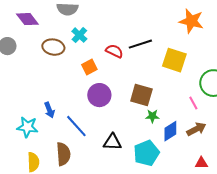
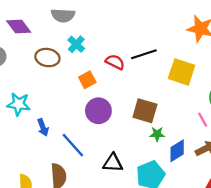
cyan star: (27, 127) -> (19, 104), moved

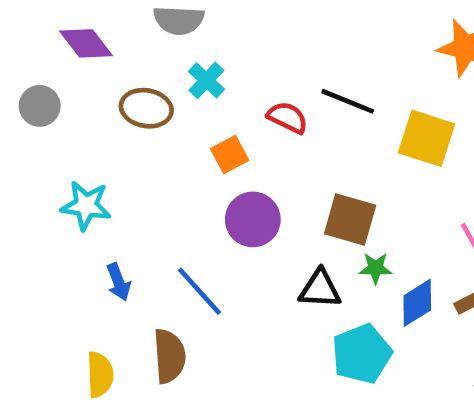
black line: (144, 54) -> (348, 101), turned 40
blue arrow: (43, 127) -> (118, 282), moved
black triangle: (113, 163) -> (320, 289), moved

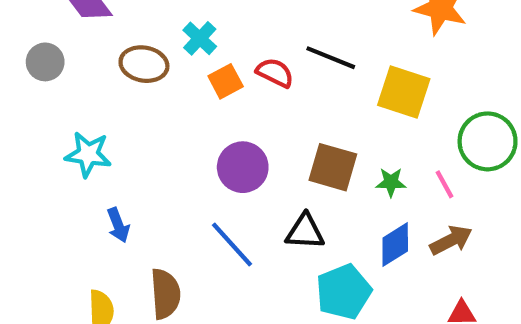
orange square: (230, 155) -> (226, 81), moved
green star: (376, 268) -> (391, 182), moved
blue line: (200, 291) -> (232, 244), moved

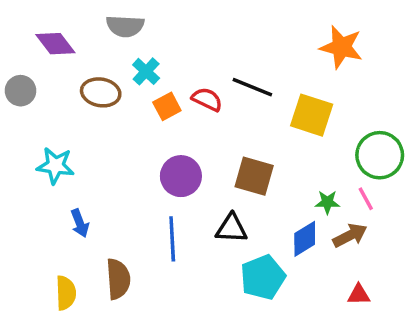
green star: (391, 182) -> (327, 202), moved
pink line: (445, 184) -> (366, 199), moved
blue line: (232, 244) -> (172, 239), turned 39

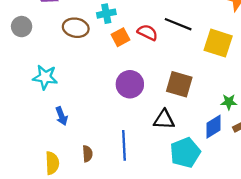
cyan cross: (146, 71) -> (106, 14), turned 36
blue line: (172, 239) -> (124, 145), moved
brown semicircle: (118, 279) -> (87, 154), size x0.6

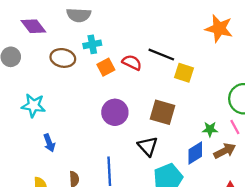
yellow square: (218, 43) -> (184, 73), moved, size x0.7
black triangle: (164, 120) -> (148, 146), turned 45

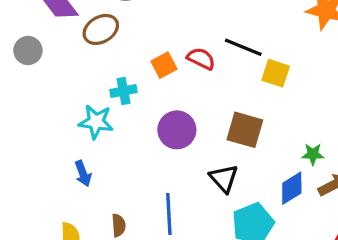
cyan cross: (92, 44) -> (123, 91), moved
brown ellipse: (63, 58) -> (101, 29), moved, turned -40
cyan star: (33, 106) -> (96, 122), moved

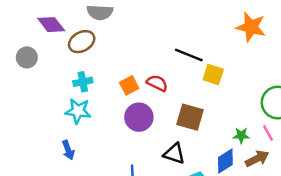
red semicircle: (201, 59) -> (157, 83), moved
orange square: (164, 65) -> (129, 85), moved
cyan cross: (123, 91) -> (83, 82), moved
black triangle: (224, 178) -> (174, 154), turned -30

